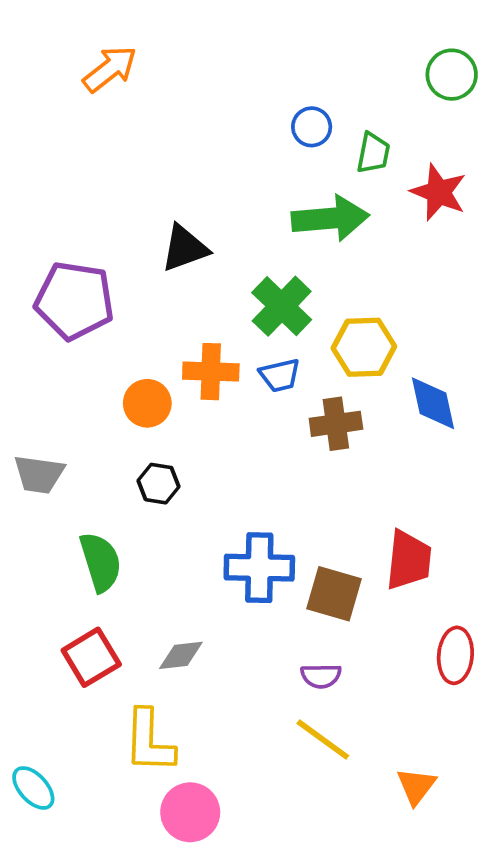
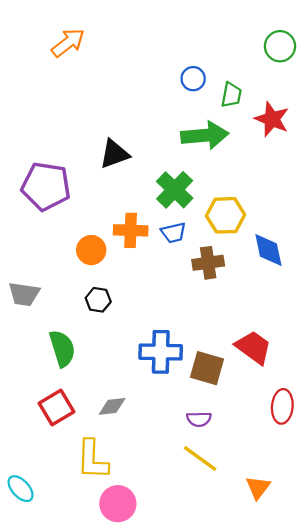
red trapezoid: (409, 560) -> (253, 347), turned -60

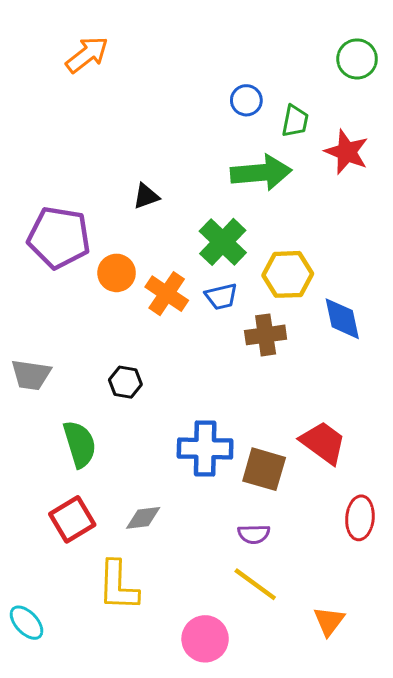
black triangle: (114, 154) -> (146, 196), size x0.7
orange cross: (131, 230) -> (167, 294), turned 32
orange circle: (91, 250) -> (117, 273), moved
pink circle: (118, 504) -> (205, 639), moved

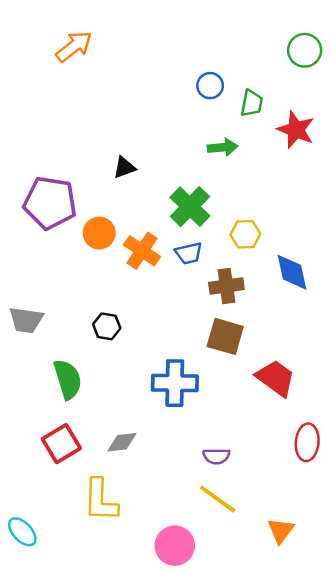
green arrow: (261, 173) -> (223, 147), size x0.6
yellow hexagon: (288, 274) -> (245, 234), size x0.7
brown square: (264, 469) -> (225, 336), moved

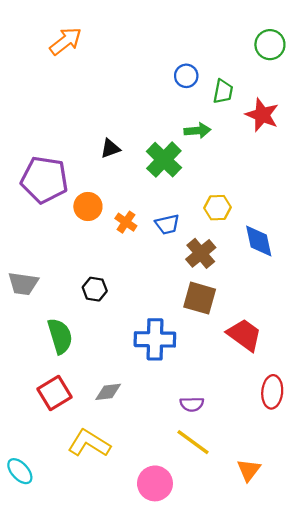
green cross: (190, 207) -> (164, 160), moved
orange cross: (142, 251) -> (126, 222), size x0.7
brown cross: (226, 286) -> (201, 253), turned -32
yellow L-shape: (100, 500) -> (89, 443), turned 120

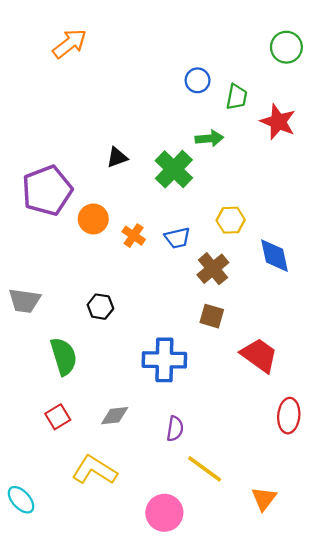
purple pentagon: (44, 180) -> (47, 191), turned -30
brown square: (200, 298) -> (212, 316), size x0.7
red square: (54, 393) -> (58, 417), size x0.7
purple semicircle: (192, 404) -> (175, 429), moved, turned -80

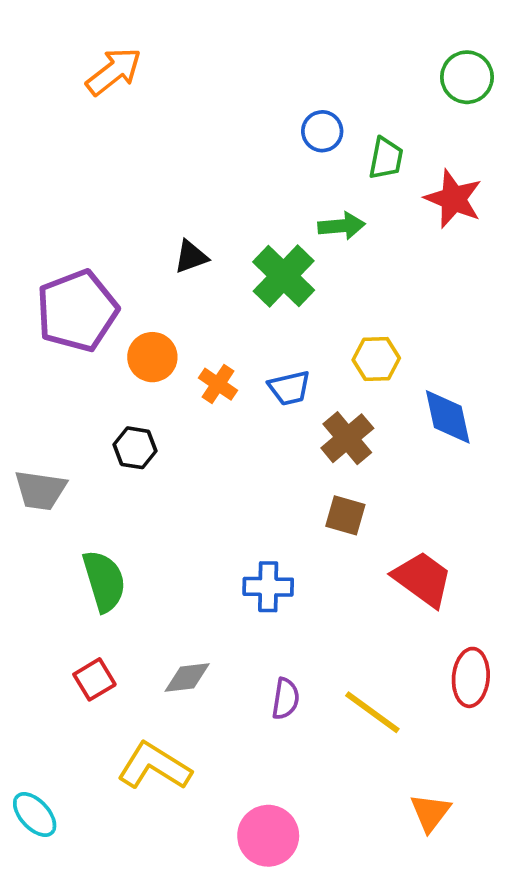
black hexagon: (100, 307) -> (135, 448), moved
blue cross: (164, 360) -> (268, 587), size x0.7
yellow line: (205, 469) -> (372, 712), moved

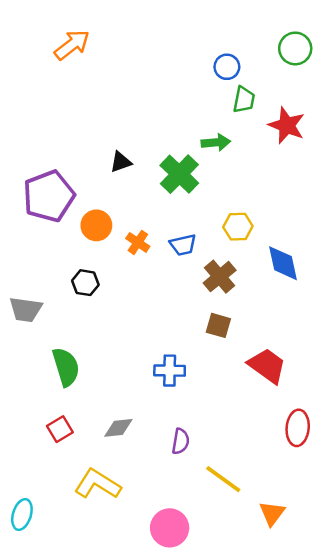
blue circle: (322, 131) -> (227, 67), moved
yellow line: (372, 712) -> (223, 479), moved
cyan ellipse: (35, 815) -> (22, 514), turned 60

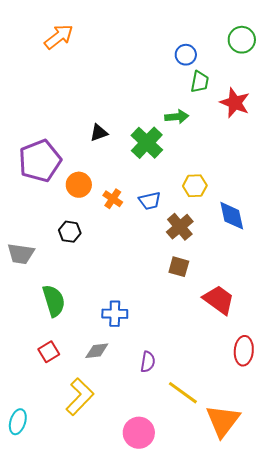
blue cross: (170, 371) -> (115, 314), moved
yellow L-shape: (98, 484) -> (80, 397), turned 102
orange triangle: (272, 513) -> (223, 421), size x1.6

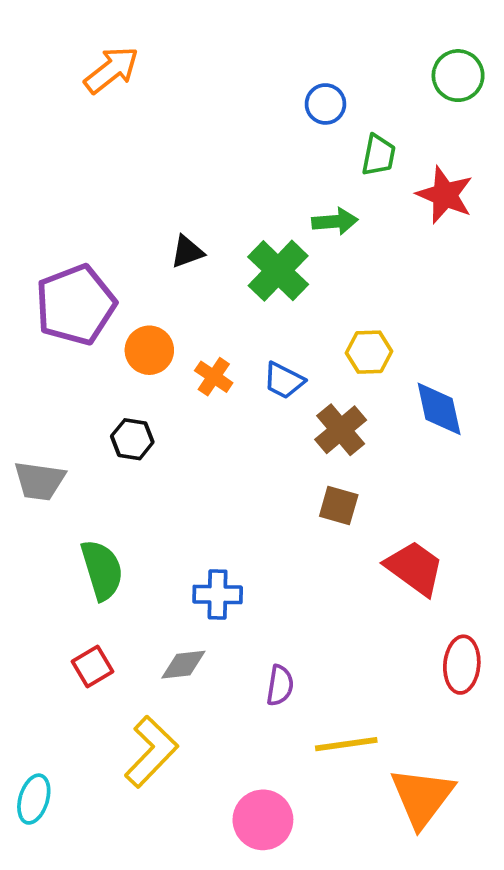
blue circle: (186, 55) -> (325, 104), moved
blue trapezoid: (150, 201) -> (284, 380), turned 40
yellow line: (183, 393) -> (346, 744), turned -44

